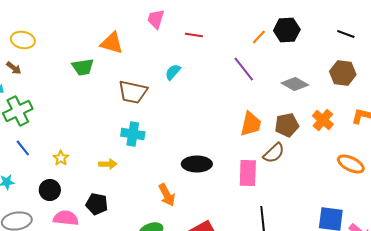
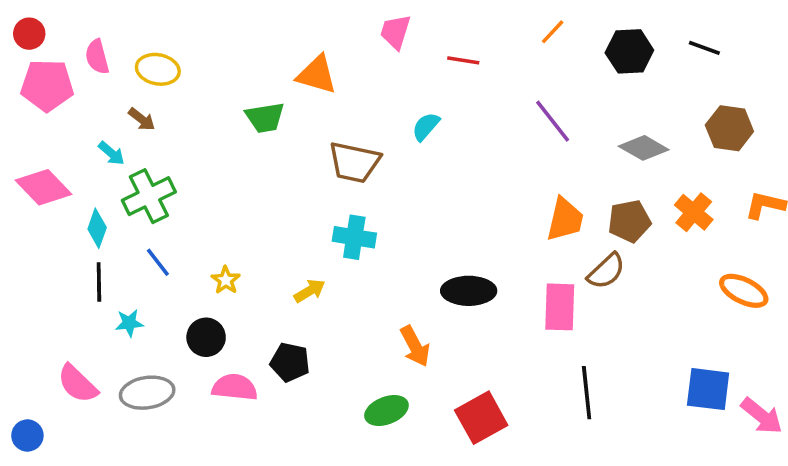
black line: (346, 34) -> (704, 48), moved
orange line: (259, 37) -> (553, 32), moved
yellow arrow: (108, 164) -> (310, 291), turned -30

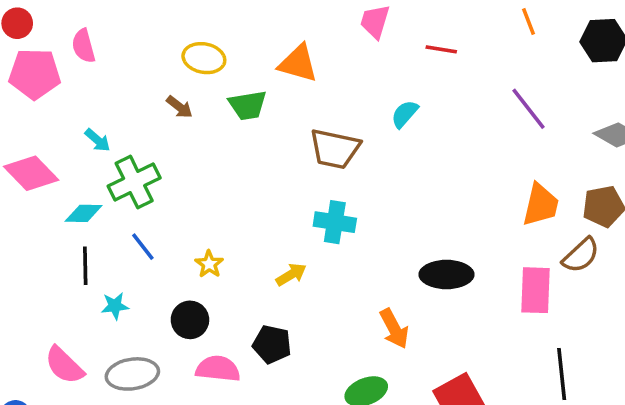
orange line: (553, 32) -> (529, 21), turned -64
yellow ellipse: (158, 69) -> (204, 58), moved
brown arrow: (142, 119) -> (179, 107), moved
cyan diamond: (97, 228) -> (84, 213), turned 72

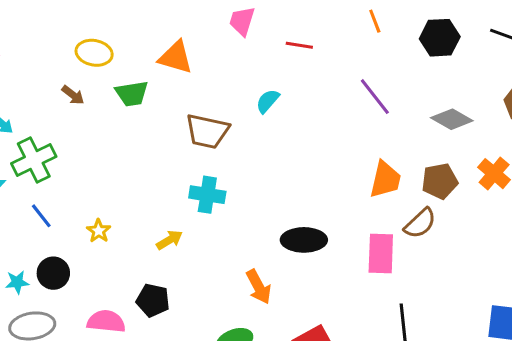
cyan star: (115, 306) -> (17, 282), moved
black circle: (190, 320) -> (53, 273), moved

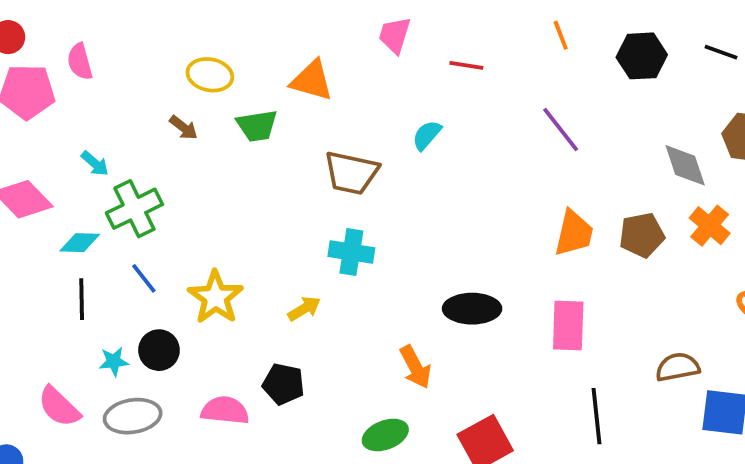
gray diamond: (452, 119) -> (685, 165), moved, turned 42
brown semicircle: (420, 223) -> (678, 367), moved, turned -148
yellow star: (99, 231) -> (216, 297), size x1.8

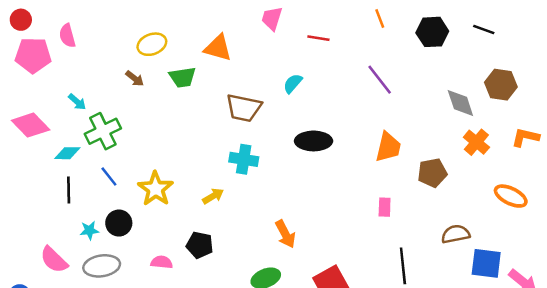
yellow ellipse: (210, 75) -> (152, 44), turned -32
brown pentagon: (642, 235) -> (432, 173), moved
black ellipse: (472, 309) -> (314, 141), moved
pink rectangle: (568, 326) -> (385, 207), size x0.6
pink semicircle: (225, 410) -> (162, 262), size x0.7

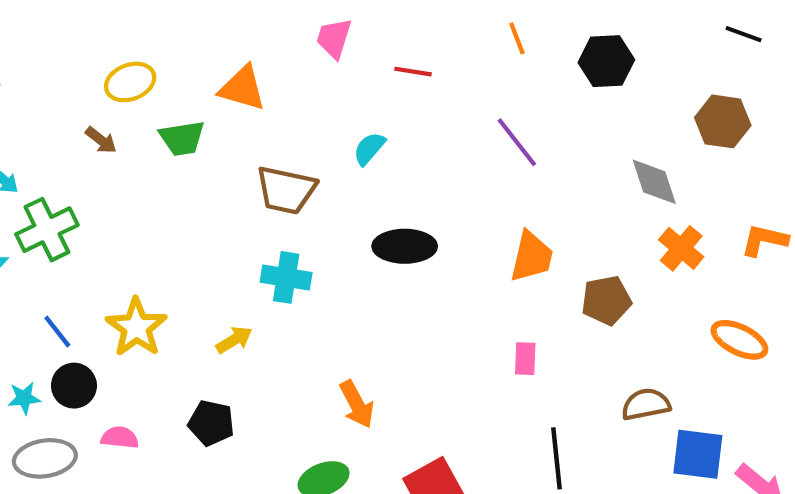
black line: (484, 30) -> (744, 34), moved
brown hexagon: (501, 85) -> (723, 121), moved
blue line: (109, 176) -> (57, 332), moved
pink semicircle: (162, 262) -> (120, 438), moved

